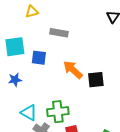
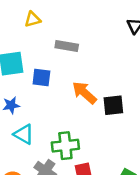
cyan triangle: (29, 113) -> (24, 134), moved

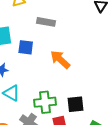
black square: (113, 105) -> (75, 104), moved

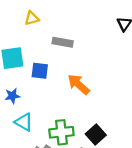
black square: (75, 104) -> (96, 135), turned -36

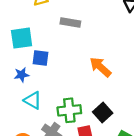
blue square: (40, 71) -> (40, 58), moved
orange arrow: (79, 84) -> (100, 67), moved

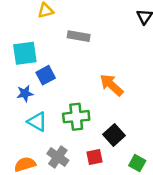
blue square: (40, 58) -> (46, 75), turned -35
green cross: (69, 110) -> (76, 117), moved

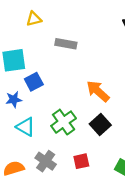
green cross: (76, 117) -> (64, 122), turned -30
black square: (114, 135) -> (100, 124), moved

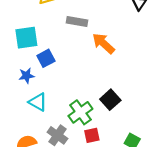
orange arrow: (98, 91) -> (103, 43), moved
green cross: (64, 122) -> (80, 112), moved

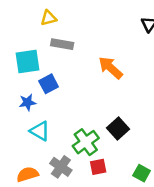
gray rectangle: (77, 22) -> (62, 44), moved

